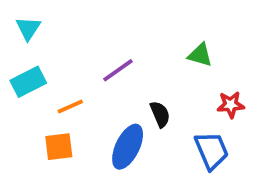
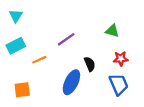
red star: (231, 105) -> (121, 59), moved
orange square: (59, 147) -> (22, 90), moved

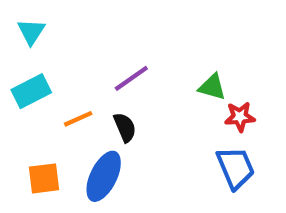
green triangle: (112, 31) -> (212, 87), moved
black semicircle: (90, 64) -> (125, 127), moved
blue ellipse: (71, 82) -> (104, 176), moved

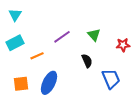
green triangle: (212, 87) -> (94, 35), moved, turned 32
red star: (240, 117) -> (123, 45), moved
black semicircle: (125, 127) -> (87, 61), moved

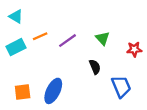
cyan triangle: (15, 15) -> (16, 16), turned -32
orange line: (37, 56) -> (40, 36), moved

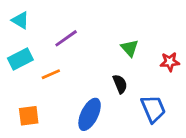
orange line: (40, 36) -> (51, 74), moved
purple line: (67, 41) -> (66, 38), moved
blue ellipse: (53, 91) -> (90, 114), moved

